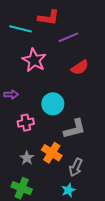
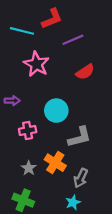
red L-shape: (49, 18) -> (52, 19), turned -30

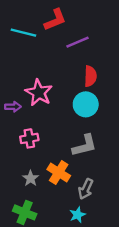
pink star: (36, 64) -> (39, 93), moved
red semicircle: (85, 72) -> (90, 76), turned -54
cyan circle: (56, 111) -> (86, 104), moved

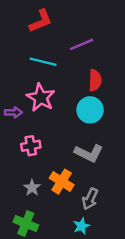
red L-shape: (55, 20) -> (41, 21), moved
cyan line: (23, 33) -> (43, 62), moved
gray L-shape: (85, 145) -> (89, 153), turned 40

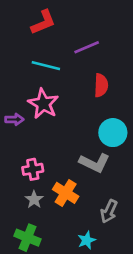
cyan circle: (90, 110) -> (113, 133), moved
pink cross: (31, 146) -> (33, 169), moved
gray arrow: (90, 199) -> (109, 211), moved

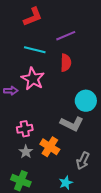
red semicircle: (101, 85) -> (66, 63), moved

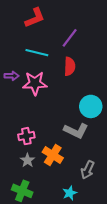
purple line: (66, 36) -> (70, 38), turned -30
pink star: (33, 79) -> (35, 83), turned -30
purple arrow: (11, 91) -> (12, 76), moved

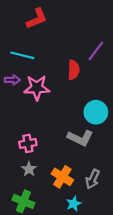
purple line: (70, 38) -> (96, 51), moved
cyan line: (37, 53) -> (22, 55), moved
orange cross: (53, 155) -> (62, 177), moved

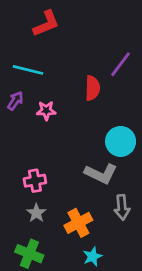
purple arrow: (12, 80) -> (15, 101), turned -56
pink star: (37, 88) -> (46, 111), size x0.6
orange cross: (62, 177) -> (78, 223), turned 30
gray arrow: (93, 179) -> (122, 207), moved, turned -30

